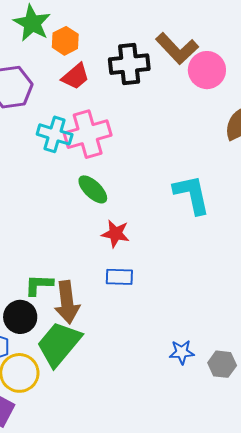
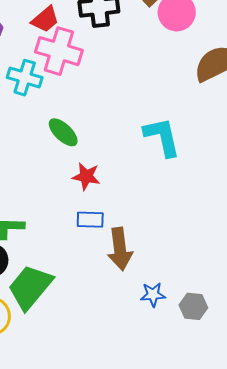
pink cross: (88, 134) -> (59, 51), moved, turned 33
brown arrow: (67, 302) -> (120, 249), moved

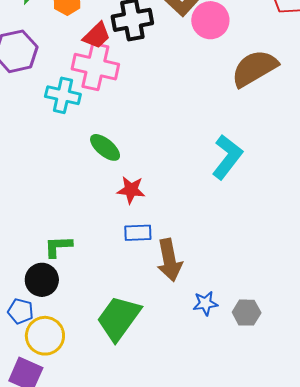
red trapezoid: (45, 19) -> (97, 36), moved
cyan L-shape: (162, 137) -> (227, 157), moved, turned 54
green trapezoid: (30, 287) -> (119, 318), moved

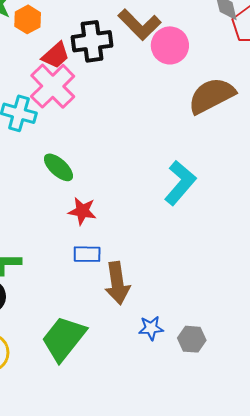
pink cross: (95, 67) -> (53, 86), turned 30

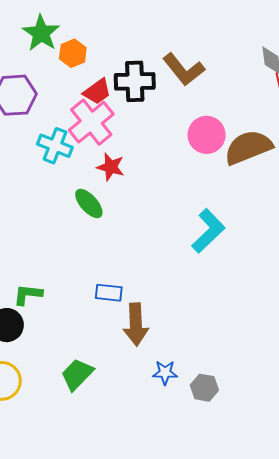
pink circle: (170, 45) -> (207, 135), moved
red star: (82, 211) -> (111, 167), moved
green trapezoid: (64, 339) -> (77, 374), size x0.7

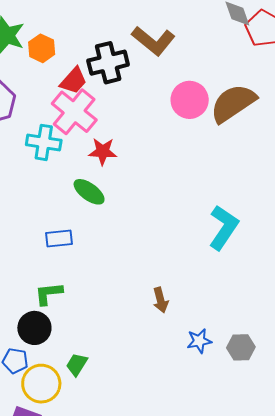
cyan L-shape: (208, 231) -> (224, 227), moved
blue rectangle: (109, 293) -> (59, 239), moved
brown arrow: (136, 324) -> (161, 300), size x0.6
green trapezoid: (77, 374) -> (77, 364), moved, size x0.7

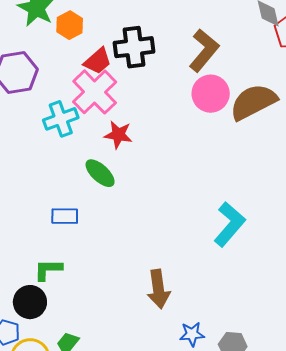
brown L-shape: (153, 41) -> (204, 50), moved, turned -96
cyan cross: (44, 142) -> (61, 119), turned -36
brown arrow: (161, 300) -> (158, 289), size x1.5

